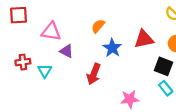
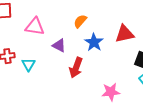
purple triangle: (66, 51) -> (59, 45), moved

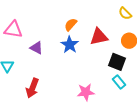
orange semicircle: (80, 21) -> (71, 25), moved
red arrow: (76, 68) -> (32, 88), moved

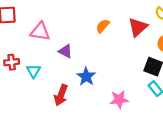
red triangle: (99, 37) -> (138, 27), moved, turned -30
blue star: (70, 45) -> (86, 76), moved

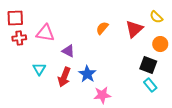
red cross: (12, 62) -> (19, 38), moved
red arrow: (61, 95) -> (64, 77), moved
pink star: (119, 100) -> (102, 95), moved

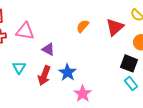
pink star: (102, 95) -> (83, 94), turned -30

